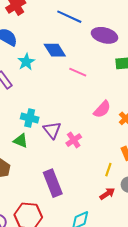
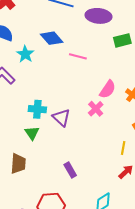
pink cross: (74, 140) -> (96, 109), moved
green triangle: (21, 141) -> (32, 133), turned 42
purple rectangle: (53, 183) -> (70, 170), size x0.6

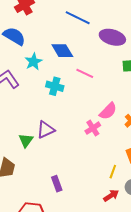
cyan cross: (37, 109) -> (55, 86), moved
purple triangle: (61, 118) -> (46, 130), moved, turned 42

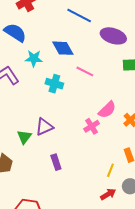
cyan star: (33, 62) -> (34, 58), turned 30
purple rectangle: (57, 184) -> (56, 162), moved

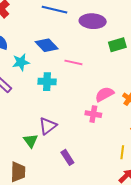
pink semicircle: (107, 110) -> (105, 94), turned -150
pink cross: (92, 126) -> (93, 114), turned -35

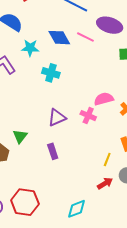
pink line: (73, 62) -> (85, 37), moved
purple triangle: (48, 126) -> (57, 118), moved
green triangle: (31, 141) -> (20, 136), moved

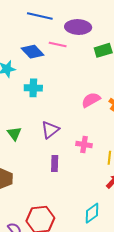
pink cross: (88, 116) -> (84, 145), moved
green triangle: (20, 136) -> (14, 134), moved
purple rectangle: (53, 151) -> (55, 164), turned 35

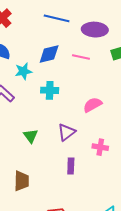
pink line: (58, 44) -> (81, 57), moved
blue diamond: (32, 52) -> (49, 54), turned -60
pink semicircle: (91, 100) -> (93, 105), moved

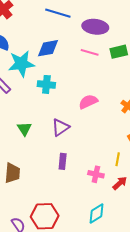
pink line: (81, 57) -> (90, 52), moved
cyan star: (23, 71) -> (21, 64), size x1.5
pink cross: (100, 147) -> (96, 174), moved

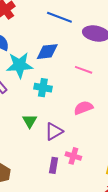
pink line: (90, 52) -> (84, 70), moved
green triangle: (24, 129) -> (30, 121), moved
pink cross: (96, 174) -> (73, 156), moved

